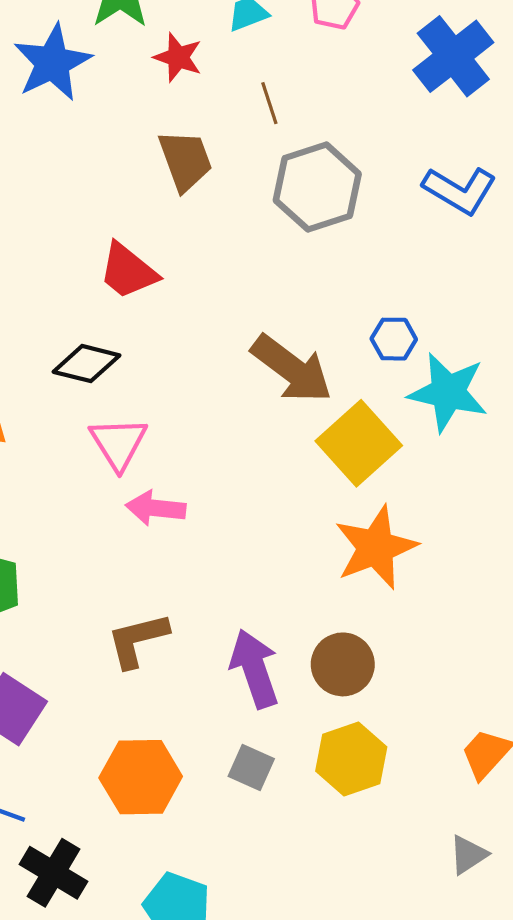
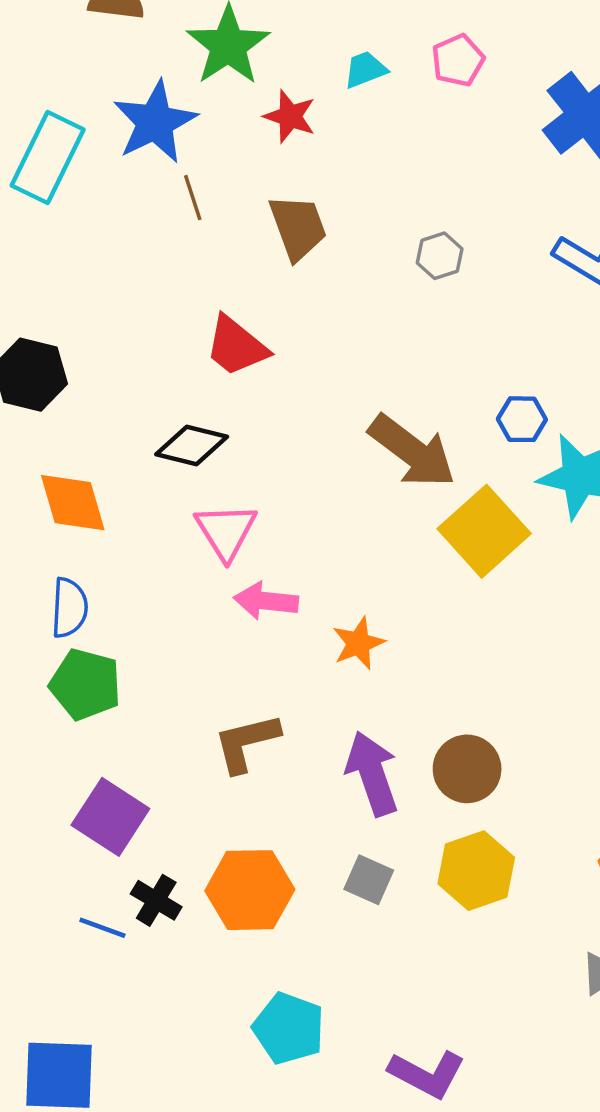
brown line: (269, 103) -> (193, 198), moved
gray hexagon: (317, 187) -> (440, 256), size x0.5
orange star: (376, 547) -> (358, 643), moved, size x0.6
black cross: (54, 873) -> (156, 900), moved, size x0.7

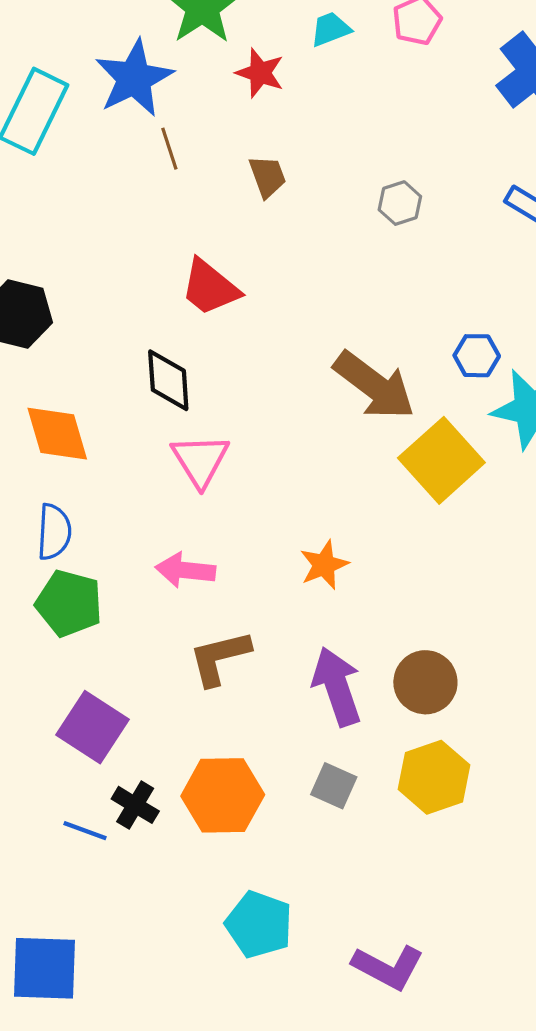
brown trapezoid: (298, 227) -> (268, 176), size x0.7
black diamond: (192, 446) -> (168, 380), turned 72
pink arrow: (266, 601) -> (185, 570), moved

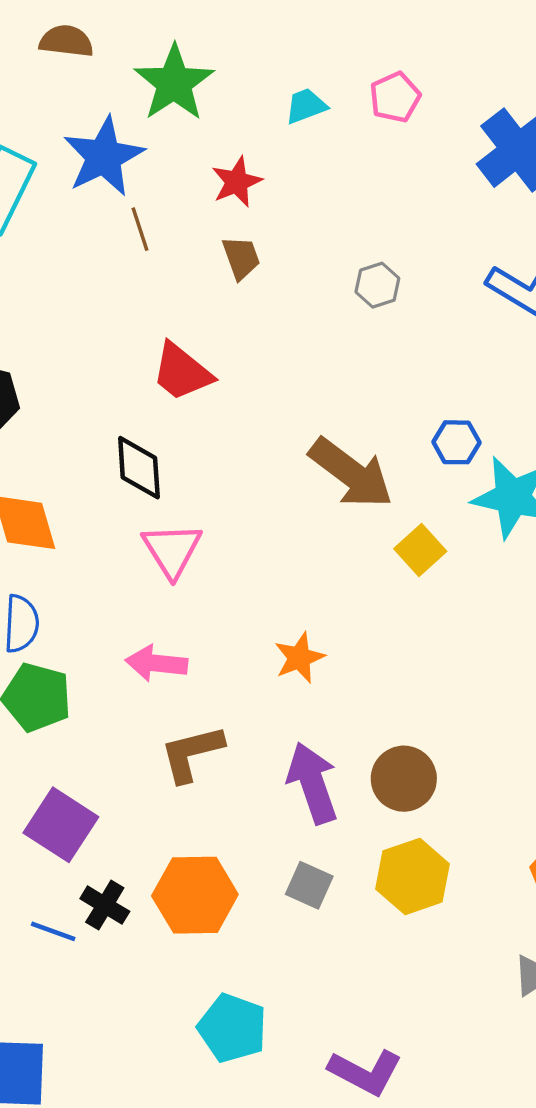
red star: (260, 73) -> (237, 182), moved, turned 30
yellow square: (441, 460) -> (420, 550), size x0.6

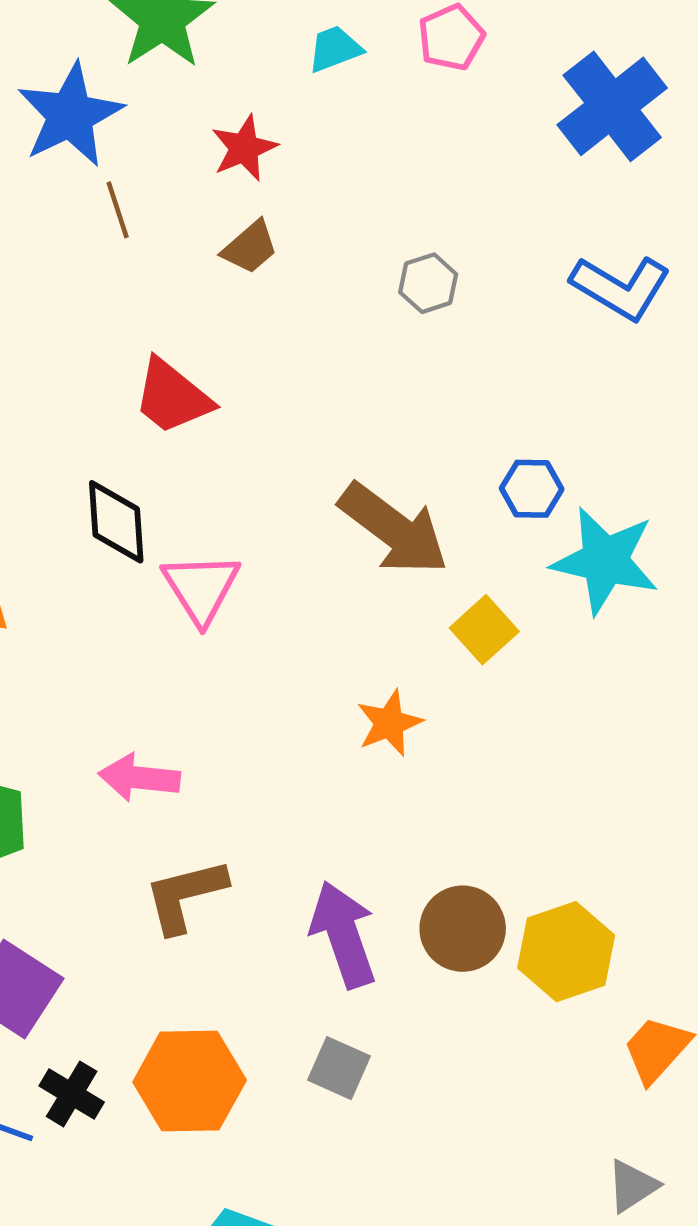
brown trapezoid: (241, 258) -> (250, 247), turned 69
pink triangle: (172, 550) -> (201, 588), moved
orange star: (299, 658) -> (389, 723), moved
yellow hexagon: (413, 876) -> (566, 952), moved

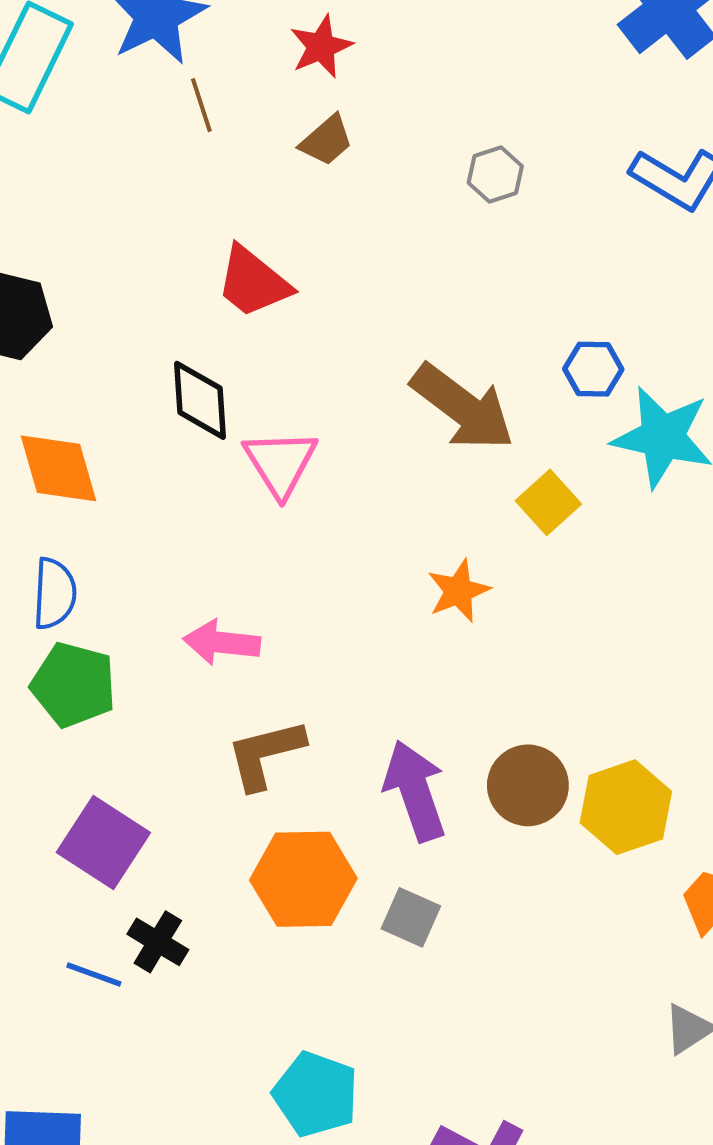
orange hexagon: (190, 1081) -> (303, 879), moved

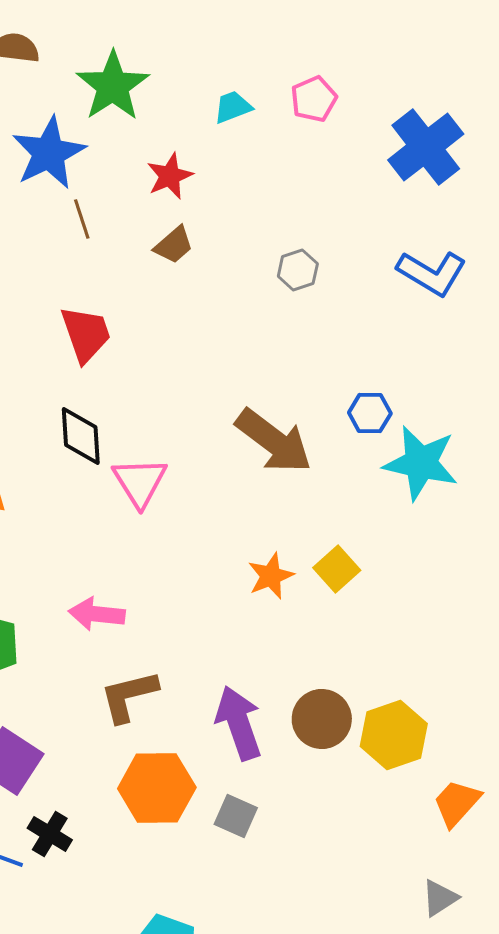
red trapezoid: (253, 282) -> (86, 334), moved, turned -148
yellow square: (548, 502) -> (337, 569), moved

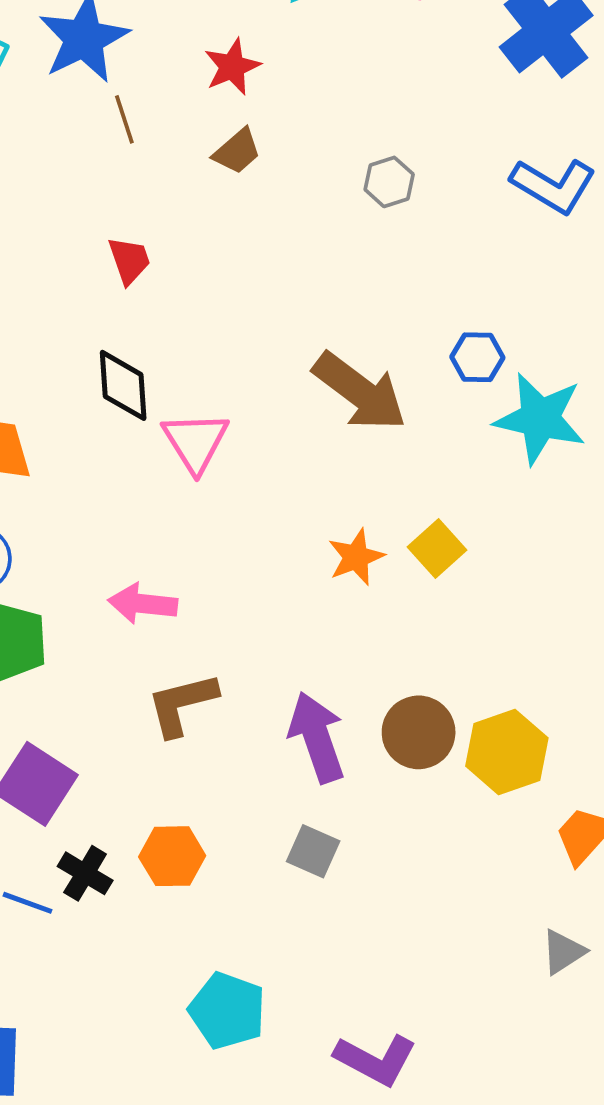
red trapezoid: (86, 334) -> (129, 260), size x0.7
orange hexagon: (157, 788) -> (172, 856), moved, size x0.7

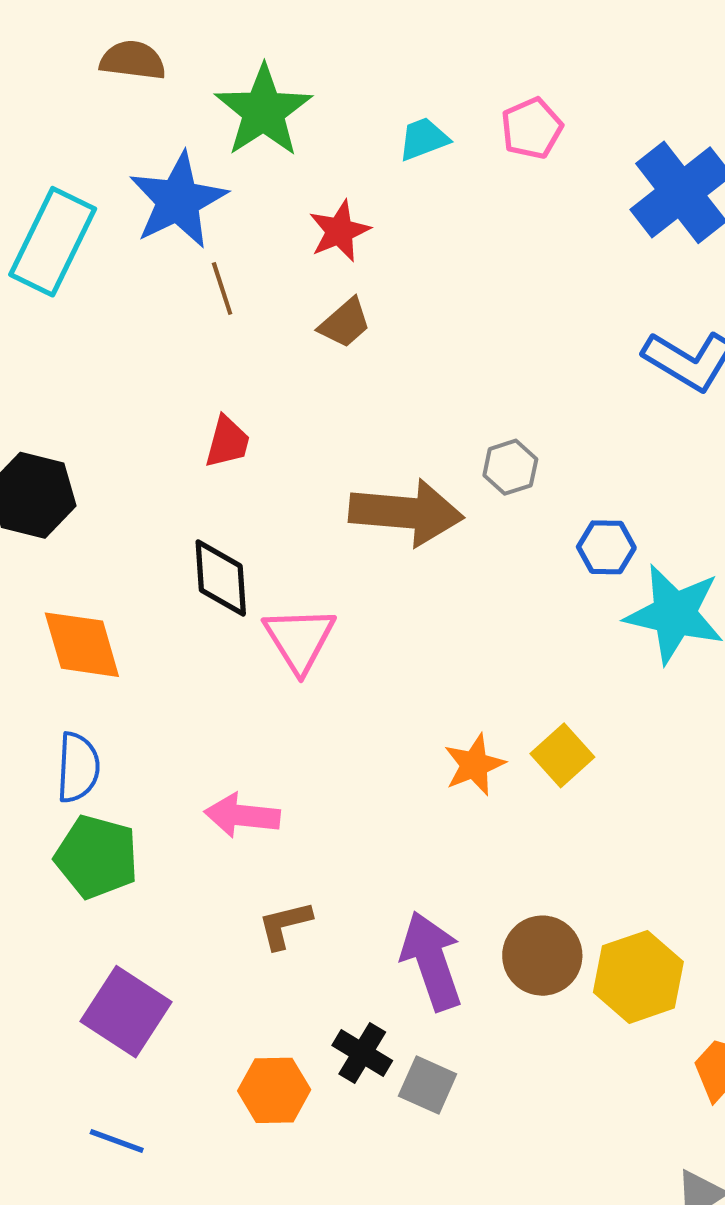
gray hexagon: (389, 182) -> (510, 467), moved
red trapezoid: (129, 260) -> (227, 442), turned 34
brown arrow: (360, 392) -> (406, 513), moved, turned -32
brown L-shape: (182, 704) -> (285, 925), size x0.7
black cross: (85, 873) -> (362, 1053), moved

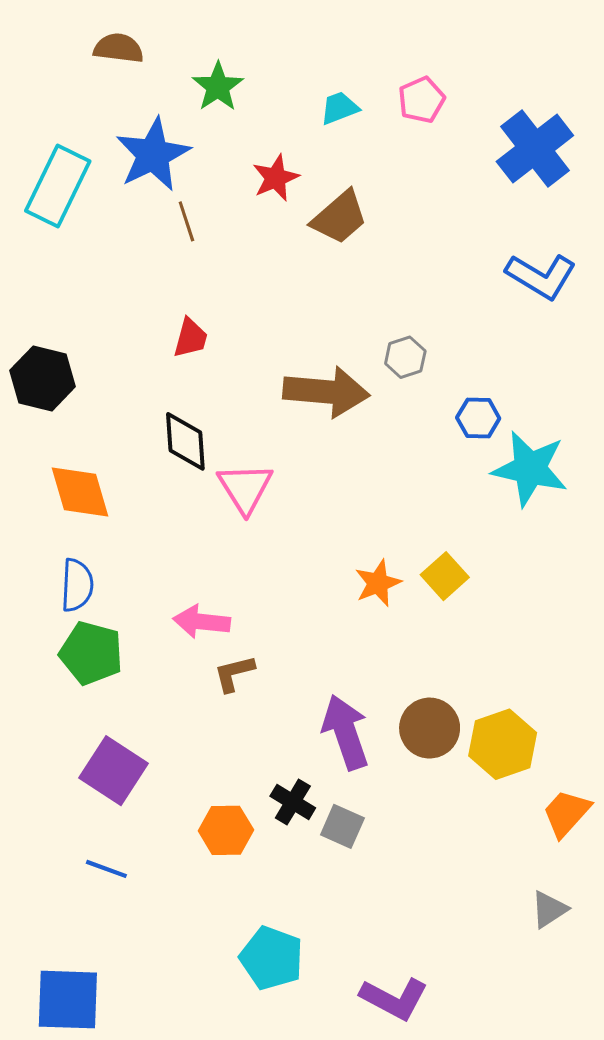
green star: (263, 111) -> (218, 87), size x0.7
brown trapezoid: (345, 323) -> (339, 217), moved, size x1.4
brown L-shape: (285, 925) -> (234, 673), moved

